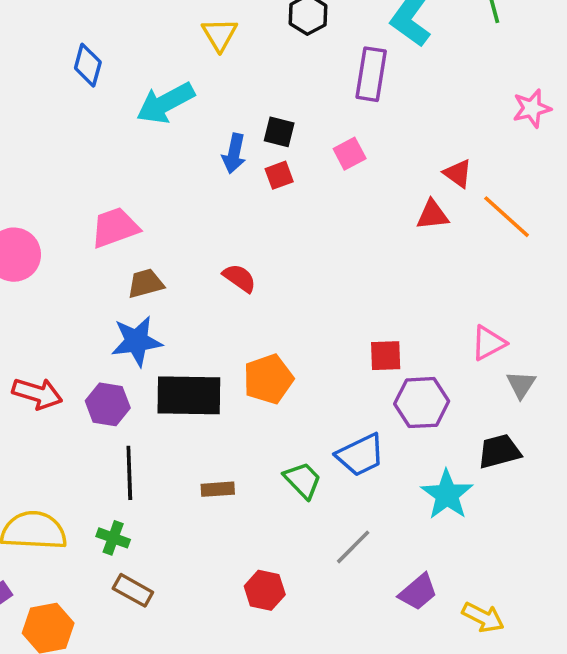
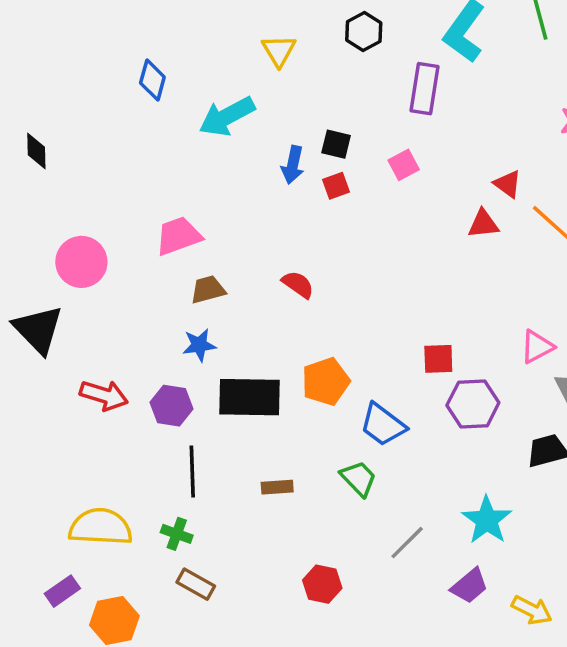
blue star: (137, 341) -> (199, 345), size x0.7
blue trapezoid: (360, 455) -> (383, 425), moved, turned 63
cyan star: (447, 495) -> (487, 520), moved

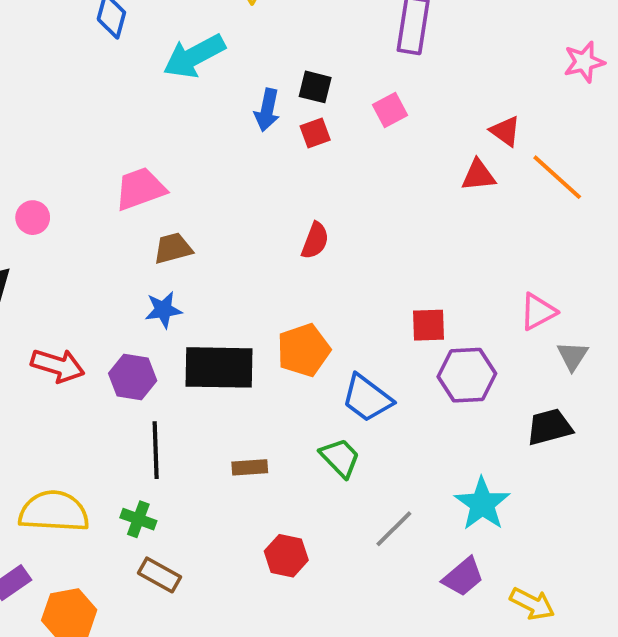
pink circle: (81, 262) -> (33, 218), size x0.6
red semicircle: (298, 284) -> (315, 241), moved, turned 76
red hexagon: (322, 584) -> (286, 556), moved

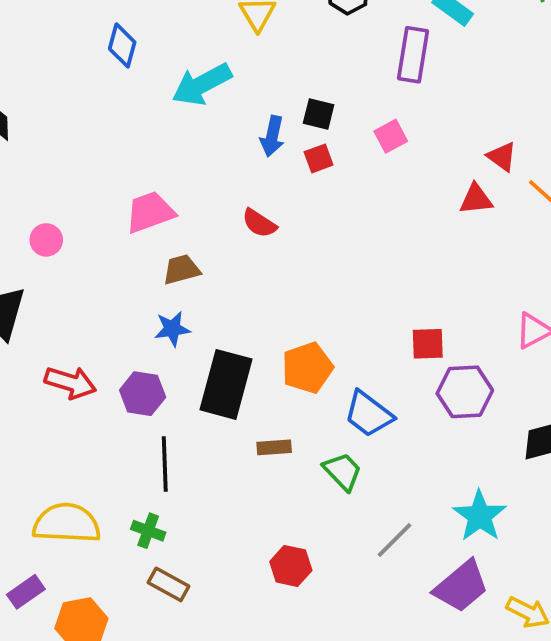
red semicircle: (315, 241) -> (259, 223), moved, turned 102
black rectangle: (219, 367) -> (226, 384), turned -76
brown rectangle: (250, 467) -> (274, 447), moved
purple trapezoid: (463, 577) -> (461, 586), size x1.4

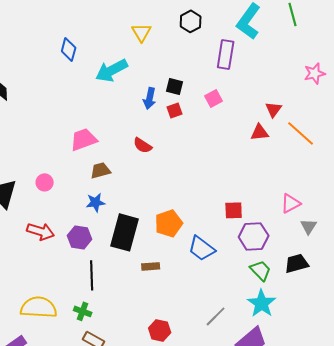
red triangle: (502, 157) -> (274, 109), turned 30
pink circle: (46, 240) -> (45, 182), moved
green trapezoid: (343, 471) -> (261, 270), moved

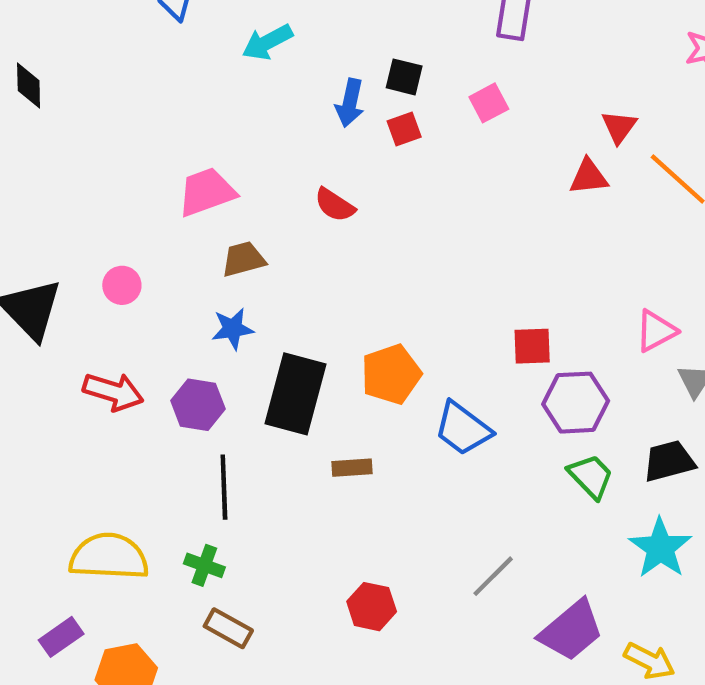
cyan arrow: (112, 70) -> (267, 42), size x0.7
cyan star: (262, 303) -> (660, 548), moved

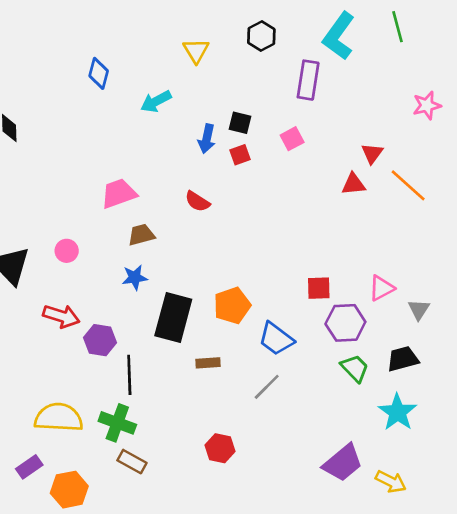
pink triangle: (656, 331) -> (381, 288), moved
purple hexagon: (198, 405) -> (100, 340), moved
green cross: (204, 565) -> (117, 423), size x1.5
gray line: (493, 576) -> (267, 387), moved

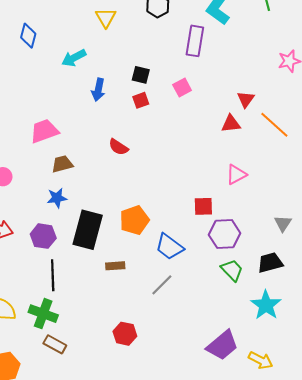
blue arrow: (207, 139) -> (98, 90), moved
red semicircle: (197, 201) -> (118, 147), moved
pink triangle: (381, 288) -> (236, 175), moved
purple hexagon: (100, 340) -> (43, 236), moved

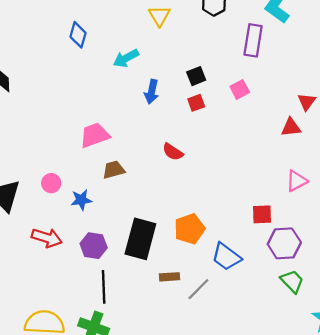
black square: (141, 75) -> (196, 76), turned -36
blue star: (57, 198) -> (81, 200), moved
gray line: (162, 285) -> (198, 289), moved

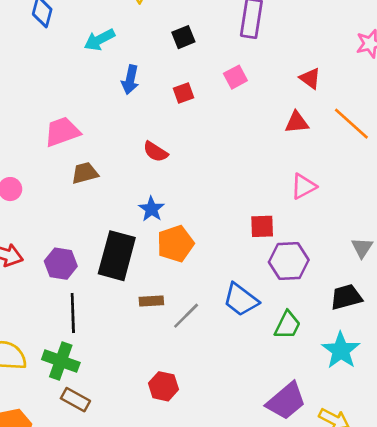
black square: (196, 76) -> (183, 37), moved
red triangle: (307, 102) -> (310, 78), moved, turned -30
blue star: (81, 200) -> (151, 209), moved, turned -30
blue trapezoid: (226, 257) -> (241, 300), moved
green trapezoid: (292, 281) -> (287, 325), moved, turned 70

